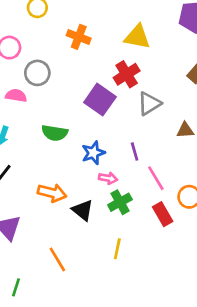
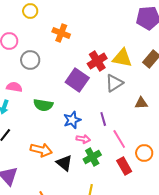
yellow triangle: (137, 37) -> (122, 58), moved
pink semicircle: (16, 96) -> (14, 87), moved

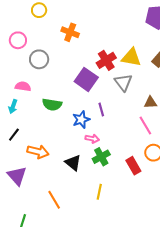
gray triangle: (114, 83) -> (123, 82), turned -36
purple line: (103, 119) -> (101, 110), moved
pink line: (119, 139) -> (145, 126), moved
orange arrow: (41, 150) -> (38, 152), moved

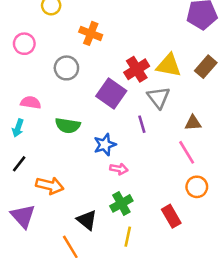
gray circle: (39, 59) -> (66, 68), moved
purple line: (101, 110) -> (142, 124), moved
green cross: (101, 157) -> (121, 203), moved
black triangle: (73, 163) -> (87, 220), moved
red rectangle: (133, 166) -> (171, 216), moved

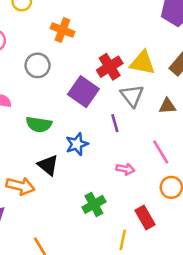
brown triangle: (193, 123) -> (167, 106), moved
pink arrow: (119, 169) -> (125, 169), moved
black triangle: (87, 220) -> (48, 165), moved
yellow line: (128, 237) -> (123, 240), moved

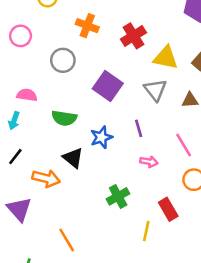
red cross: (110, 67) -> (133, 36), moved
purple line: (115, 123) -> (139, 128), moved

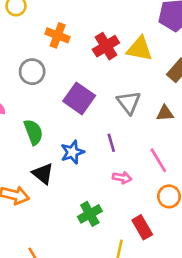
yellow triangle: (166, 58) -> (139, 49), moved
green semicircle: (64, 118) -> (33, 132), turned -120

